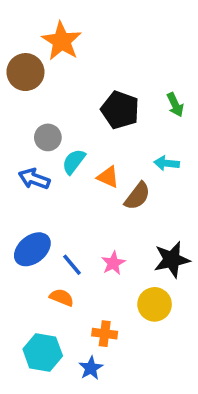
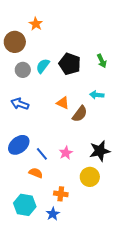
orange star: (62, 41) -> (36, 24), size x0.6
gray circle: (48, 137) -> (23, 70), moved
cyan semicircle: (74, 162) -> (43, 66), moved

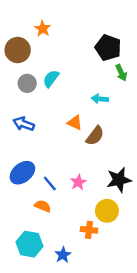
black pentagon: (70, 64) -> (108, 48), moved
cyan arrow: (97, 95) -> (100, 99), moved
orange cross: (61, 194) -> (89, 230), moved

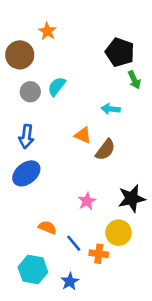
blue arrow: (24, 124) -> (26, 137), turned -102
blue ellipse: (22, 173) -> (26, 173), moved
blue line: (50, 183) -> (74, 243), moved

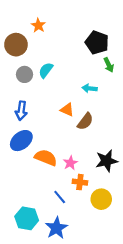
orange semicircle: (47, 227) -> (46, 158), moved, size x1.5
yellow circle: (119, 233) -> (101, 199), moved
orange cross: (99, 254) -> (80, 182), moved
blue star: (70, 281) -> (56, 228), size x1.5

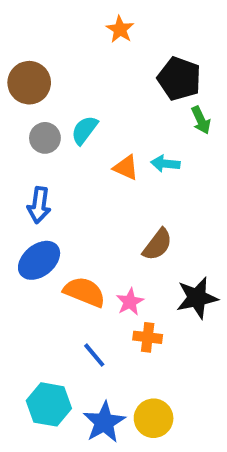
orange star: (38, 25) -> (120, 29), moved
orange triangle: (67, 110) -> (126, 168), moved
brown semicircle: (85, 121) -> (157, 245), moved
blue line: (60, 197) -> (94, 355), moved
yellow circle: (101, 199) -> (154, 418), moved

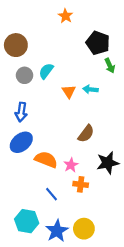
orange triangle: (126, 168) -> (69, 92), turned 32

